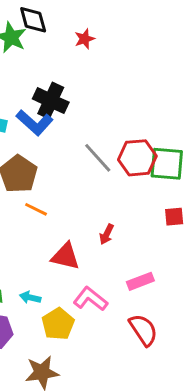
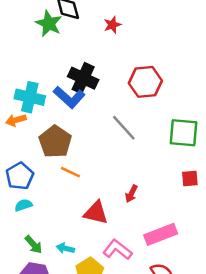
red hexagon: (137, 158) -> (145, 82), moved
pink rectangle: (140, 281) -> (161, 234), size x1.4

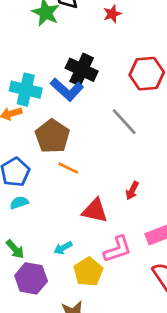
green arrow: (34, 245) -> (15, 249), moved
cyan arrow: (65, 248) -> (63, 248), turned -42
pink L-shape: (117, 250) -> (118, 249), turned 124

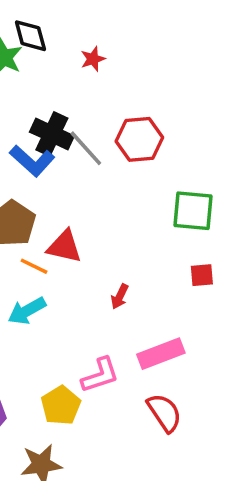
gray line: (124, 122) -> (86, 148), moved
red triangle: (95, 211) -> (64, 247), moved
cyan arrow: (63, 248) -> (27, 311), moved, size x1.5

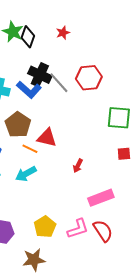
black diamond: (30, 36) -> (28, 37), moved, turned 35
pink L-shape: (100, 375) -> (78, 229), moved

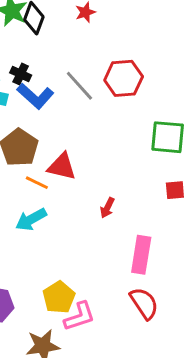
black cross: (40, 75) -> (21, 74), moved, size x0.6
pink rectangle: (101, 198) -> (141, 255), turned -60
pink L-shape: (78, 229) -> (79, 316), moved

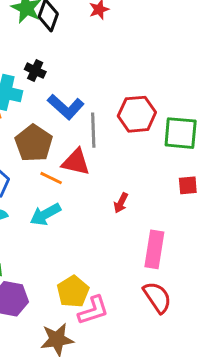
red hexagon: (124, 78) -> (137, 114), moved
gray line: (79, 86) -> (93, 130), moved, turned 40
blue L-shape: (35, 96) -> (66, 107), moved

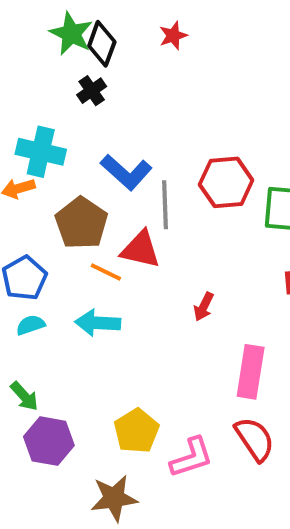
black cross: (35, 71) -> (92, 91), moved, turned 30
cyan arrow: (45, 214) -> (98, 323), turned 32
pink L-shape: (93, 310) -> (191, 457), moved

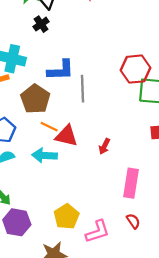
blue L-shape: (126, 172) -> (61, 70), turned -44
red hexagon: (226, 182) -> (136, 69), moved
red triangle: (141, 250) -> (66, 136), moved
red semicircle: (255, 439) -> (133, 221), size x0.6

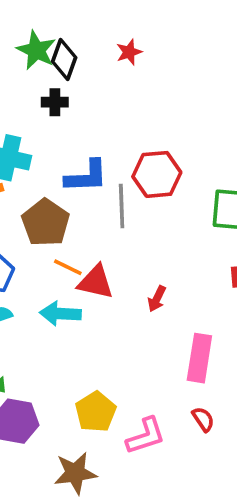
black cross: (41, 24) -> (55, 102), turned 35
red hexagon: (136, 69) -> (157, 174), moved

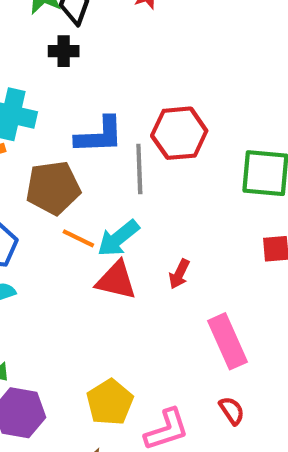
brown pentagon: (46, 223) -> (53, 188), turned 30
red triangle: (96, 282) -> (116, 280), moved
cyan arrow: (60, 314) -> (118, 238), moved, turned -42
pink rectangle: (199, 358) -> (228, 341), turned -33

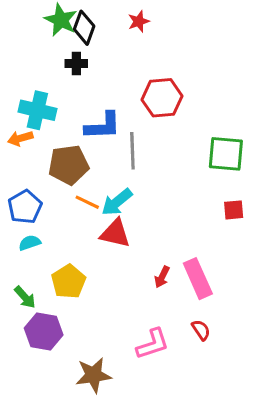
red hexagon: (179, 133) -> (162, 98), moved
red arrow: (179, 274) -> (162, 277), moved
yellow pentagon: (110, 402) -> (69, 282), moved

